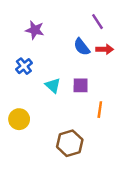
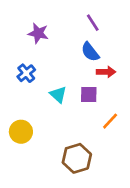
purple line: (97, 22) -> (93, 23), moved
red arrow: (105, 49) -> (106, 72), moved
orange line: (100, 110) -> (110, 121), turned 35

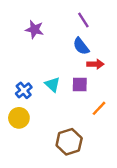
blue cross: (26, 73) -> (24, 90), moved

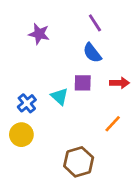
red arrow: (95, 64) -> (119, 83), moved
purple square: (80, 84) -> (83, 83), moved

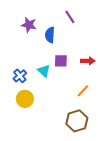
blue semicircle: (92, 53) -> (50, 35), moved, turned 42
yellow circle: (21, 135) -> (25, 99), moved
brown hexagon: (79, 162) -> (77, 121), moved

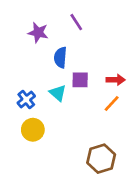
purple line: (70, 17) -> (76, 22), moved
blue semicircle: (50, 35) -> (60, 57), moved
orange line: (83, 91) -> (112, 103), moved

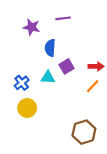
purple line: (76, 22) -> (63, 18), turned -64
purple square: (80, 80) -> (66, 66), turned -32
cyan triangle: (58, 93) -> (48, 77), turned -40

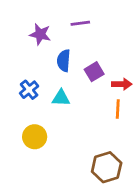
purple square: (66, 66) -> (94, 72), moved
blue cross: (22, 83) -> (29, 90), moved
orange line: (93, 86) -> (118, 109), turned -40

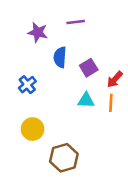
red arrow: (122, 84) -> (115, 79), turned 132
cyan triangle: (61, 98) -> (86, 100), moved
brown hexagon: (107, 167) -> (64, 158), moved

